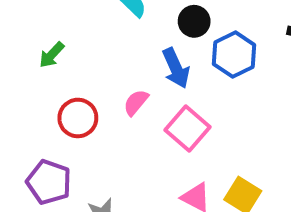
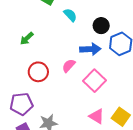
blue arrow: (176, 68) -> (90, 49), turned -72
purple pentagon: (49, 182) -> (21, 104), turned -30

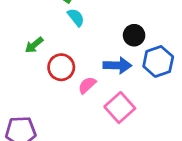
cyan semicircle: (70, 15) -> (76, 17), moved
red circle: (38, 72) -> (61, 67), moved

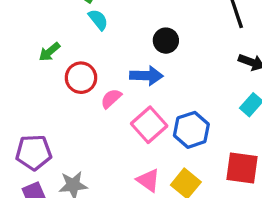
blue hexagon: (158, 61) -> (191, 130), moved

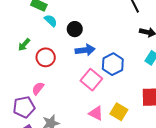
black circle: (166, 41) -> (75, 29), moved
pink semicircle: (111, 99) -> (38, 88), moved
blue hexagon: (191, 130) -> (113, 64), moved

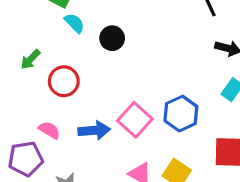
blue arrow: (85, 50) -> (94, 130), moved
blue hexagon: (113, 64) -> (181, 114), moved
pink semicircle: (38, 88) -> (49, 130), turned 80

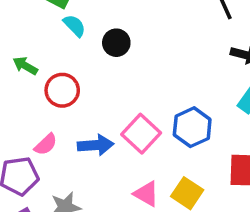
green arrow: (30, 59) -> (25, 66), turned 75
pink semicircle: (49, 130) -> (46, 144), turned 105

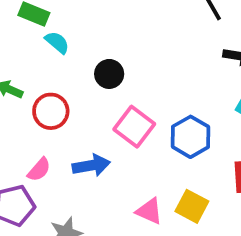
black circle: (116, 43) -> (109, 74), moved
pink square: (141, 134) -> (134, 127), moved

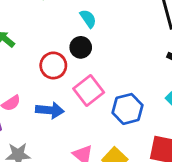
cyan semicircle: (57, 42) -> (88, 19), moved
red circle: (51, 111) -> (53, 65), moved

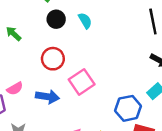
black circle: (81, 47) -> (56, 19), moved
blue hexagon: (127, 109) -> (128, 108), moved

